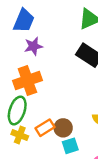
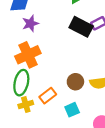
brown circle: (63, 128) -> (75, 82), moved
yellow cross: (20, 135) -> (26, 104), turned -32

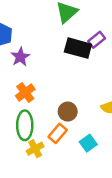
orange cross: (28, 55) -> (25, 92), size x0.7
brown circle: (75, 82) -> (68, 112), moved

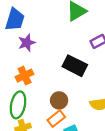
black rectangle: (78, 48) -> (75, 66), moved
orange rectangle: (58, 133) -> (56, 119), moved

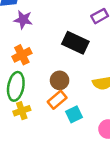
purple star: (27, 43) -> (23, 20), turned 30

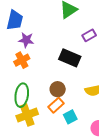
orange cross: (22, 55) -> (22, 60), moved
yellow cross: (22, 111) -> (27, 115), size x1.5

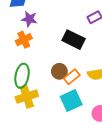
orange rectangle: (56, 105) -> (72, 77), moved
cyan square: (70, 117) -> (71, 101), size x1.5

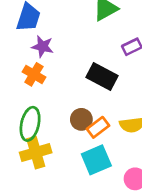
orange cross: (24, 40) -> (34, 74), turned -35

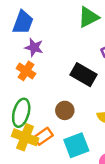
orange rectangle: (98, 127) -> (43, 136), moved
yellow cross: (36, 153) -> (25, 137), turned 35

